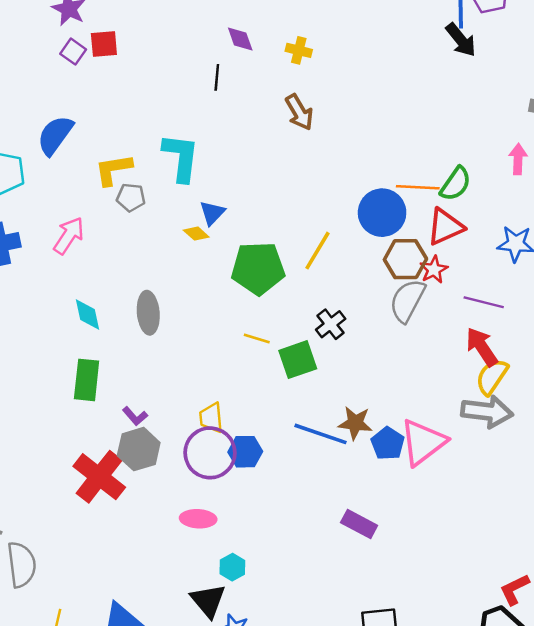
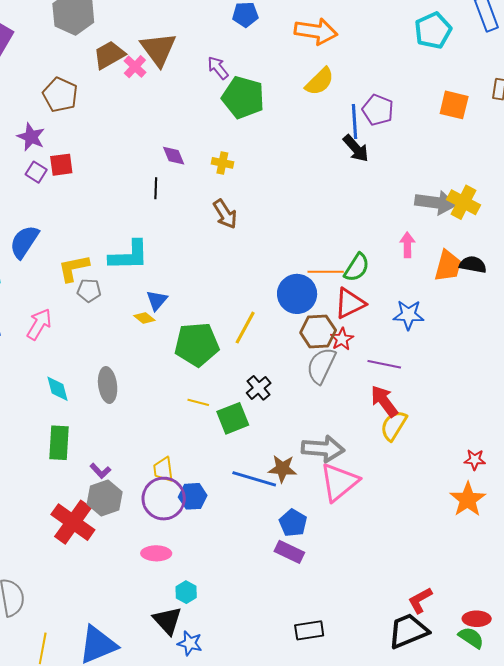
cyan L-shape: (181, 157) -> (129, 256), turned 84
gray arrow: (487, 412) -> (323, 449), moved
blue pentagon: (388, 443) -> (293, 523), moved

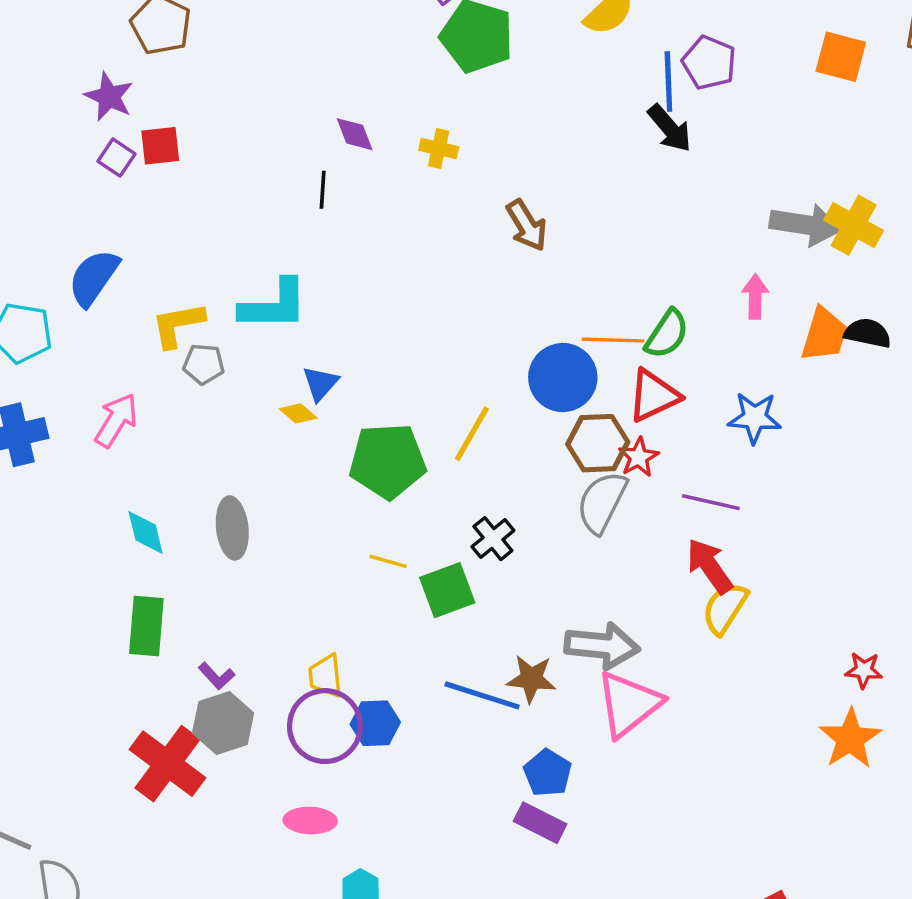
brown arrow: (225, 214) -> (527, 225), moved

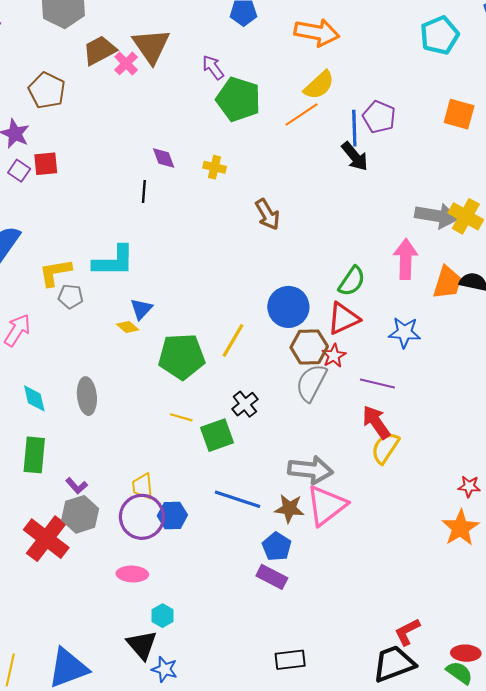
pink arrow: (755, 297) -> (406, 259), size x1.5
orange line: (613, 340) -> (302, 115), moved, turned -36
brown star: (531, 679) -> (289, 509), moved

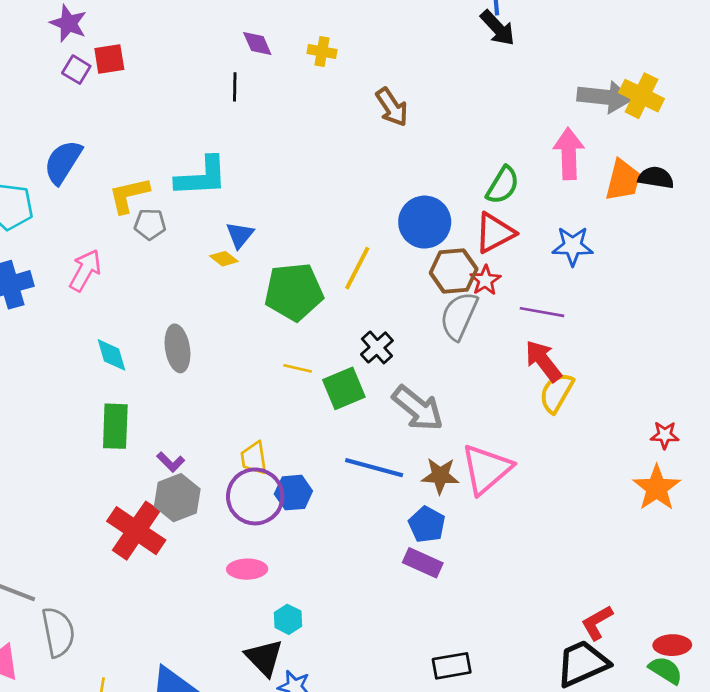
gray arrow: (310, 470) -> (418, 408), moved, turned 36

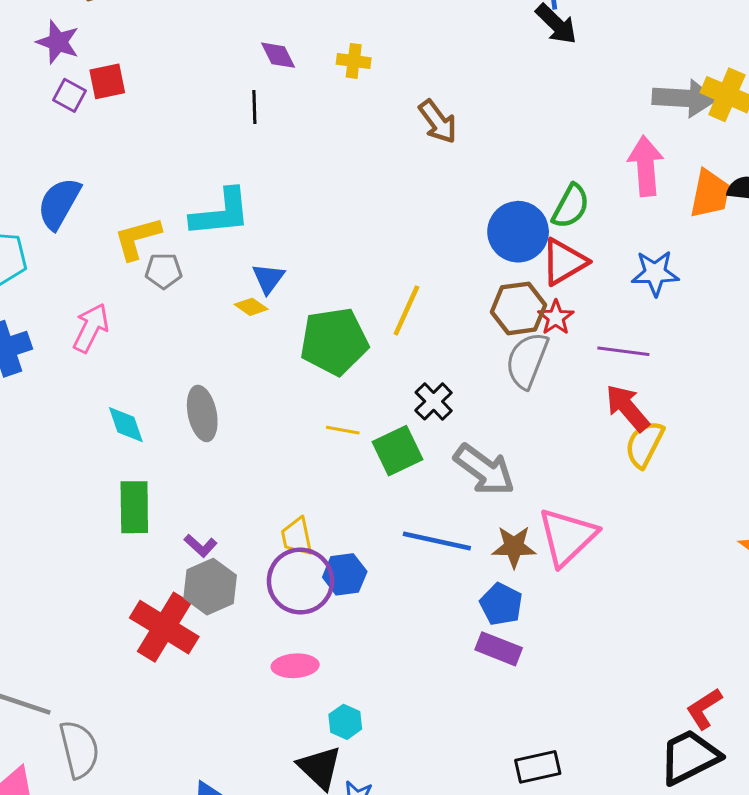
blue circle: (425, 222) -> (518, 232), moved

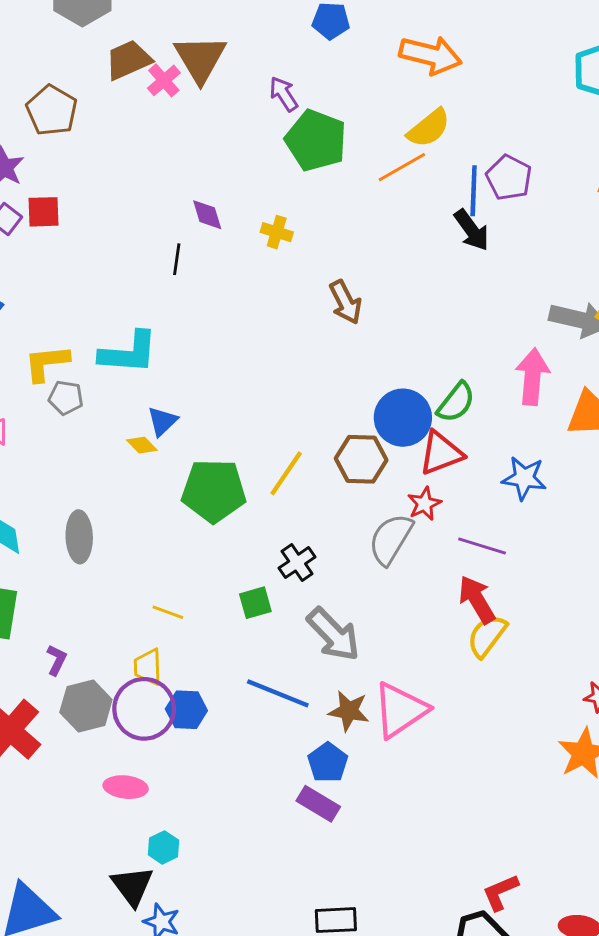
brown hexagon: (518, 308) -> (361, 459), moved
yellow line: (343, 430) -> (168, 612), moved
green square: (397, 451) -> (255, 603), size x0.7
purple L-shape: (201, 546) -> (57, 660), turned -116
gray hexagon: (210, 587) -> (86, 706), moved

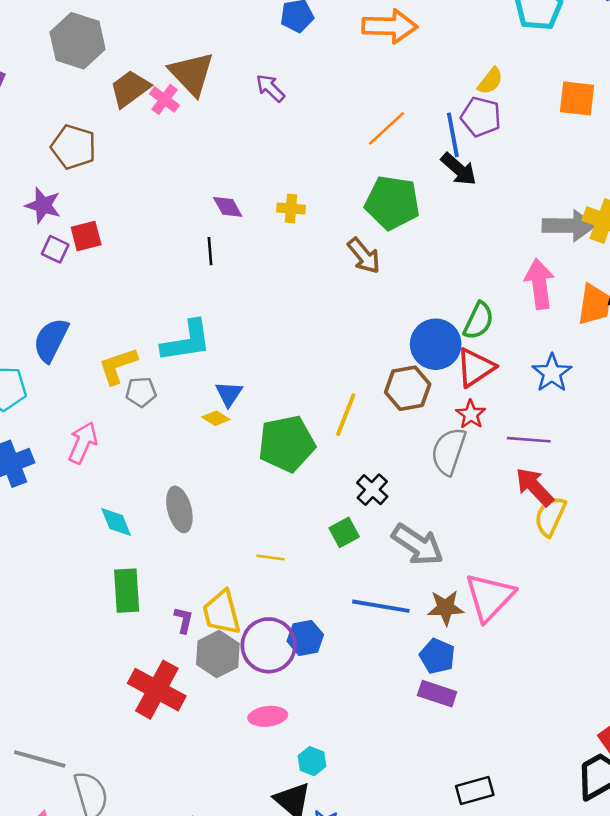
yellow semicircle: (429, 128) -> (490, 81), moved, size x0.7
green pentagon: (316, 140) -> (392, 203), moved
blue star: (524, 478) -> (552, 373), turned -30
yellow trapezoid: (148, 667) -> (222, 612), moved, size x1.4

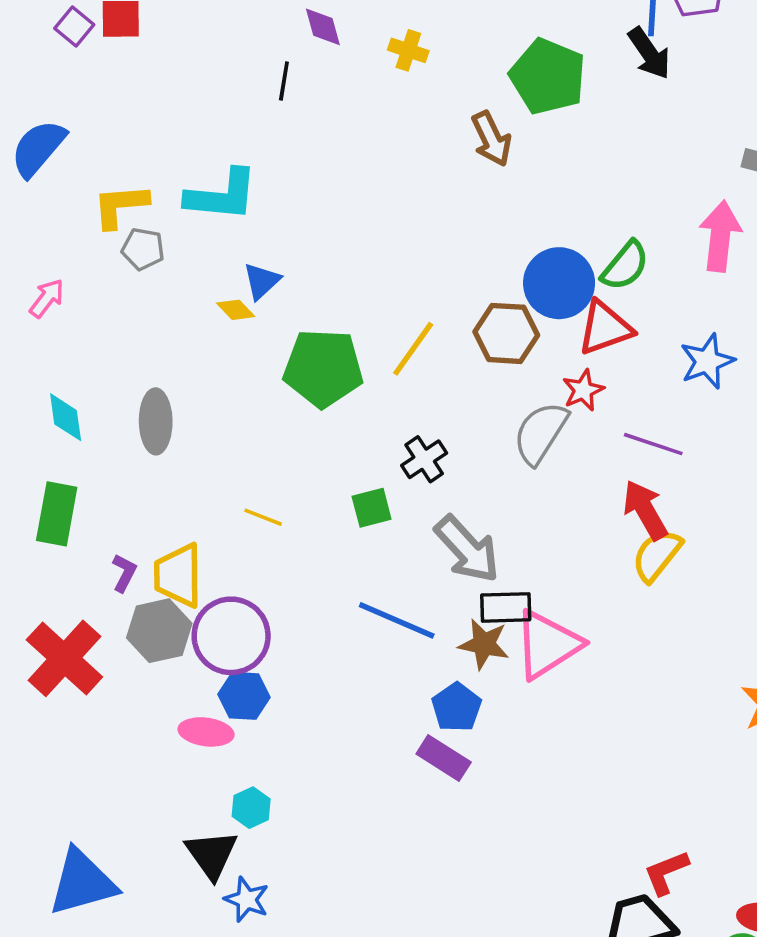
pink arrow: (83, 443) -> (47, 298), size x0.7
blue hexagon: (305, 638) -> (244, 696), moved
black rectangle: (475, 791) -> (506, 607), moved

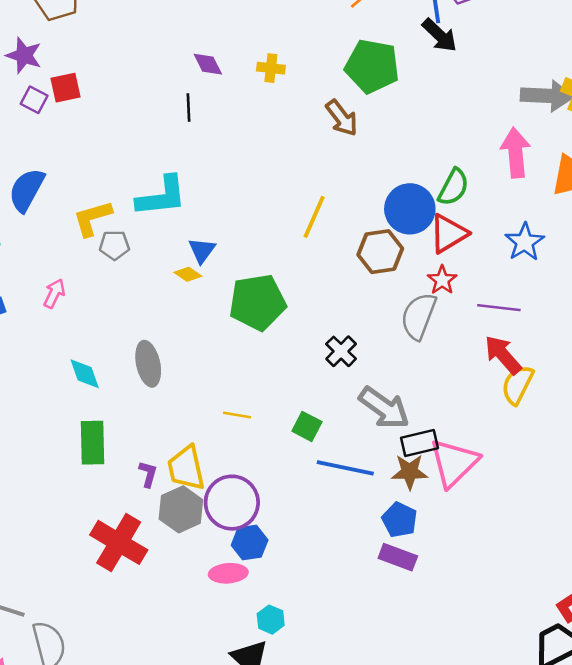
yellow line: (413, 349) -> (314, 217), moved
green square: (372, 508) -> (307, 426), moved, turned -36

